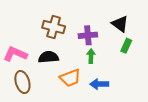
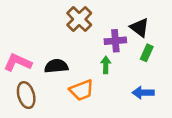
brown cross: (54, 27) -> (79, 19), moved, turned 30
purple cross: (88, 35) -> (115, 41), moved
blue arrow: (99, 84) -> (143, 93), moved

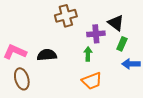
brown cross: (79, 19) -> (66, 16), turned 30
orange trapezoid: (82, 90) -> (92, 81), moved
blue arrow: (143, 93) -> (131, 64), moved

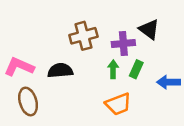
brown cross: (66, 16) -> (83, 36), moved
green rectangle: (122, 44) -> (136, 69), moved

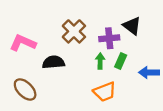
brown cross: (83, 36) -> (74, 31), turned -30
pink L-shape: (19, 67) -> (23, 43), moved
brown ellipse: (28, 101) -> (25, 89), turned -30

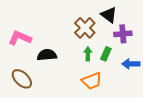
black triangle: (132, 26) -> (109, 15), moved
brown cross: (74, 31) -> (85, 28), moved
purple cross: (109, 38) -> (123, 34), moved

